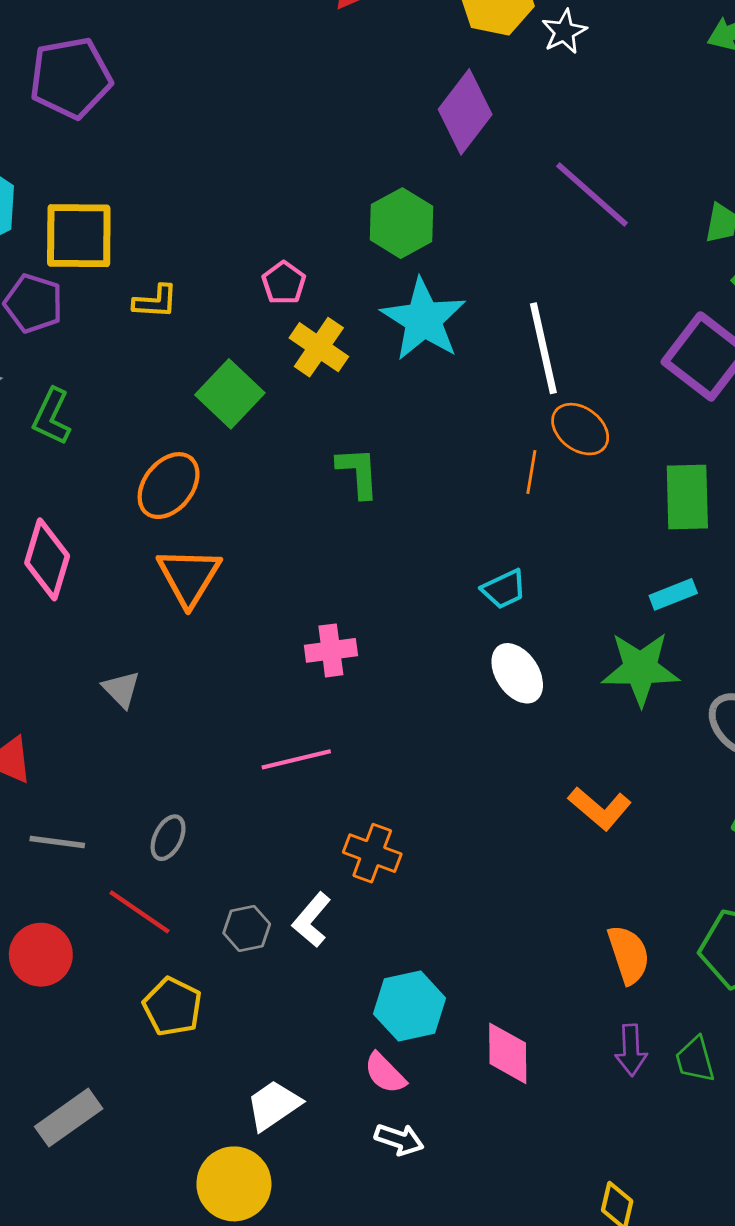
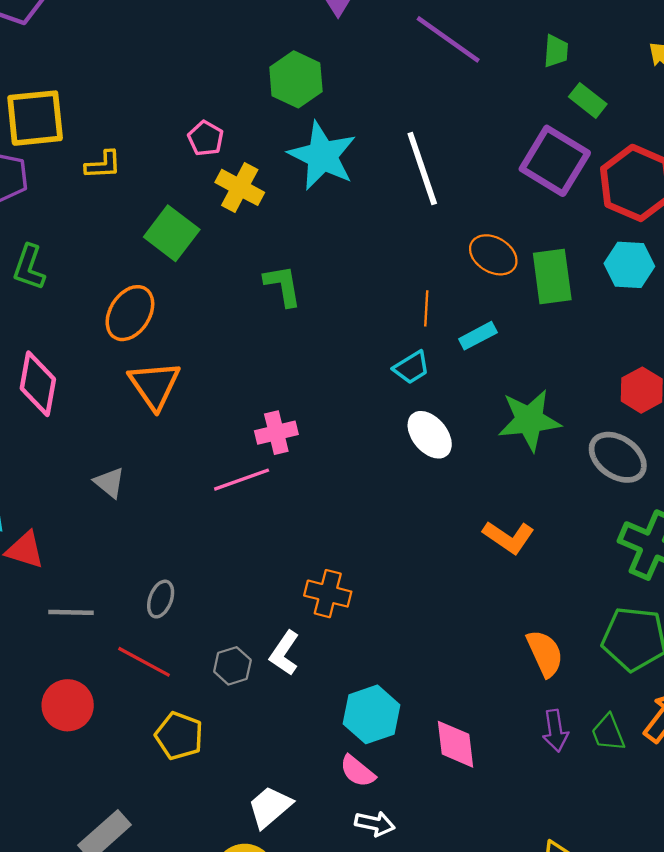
orange ellipse: (580, 429) -> (493, 255), moved
orange line: (531, 472) -> (426, 308), moved
cyan rectangle: (673, 594) -> (478, 336), moved
pink line: (296, 759) -> (242, 480), moved

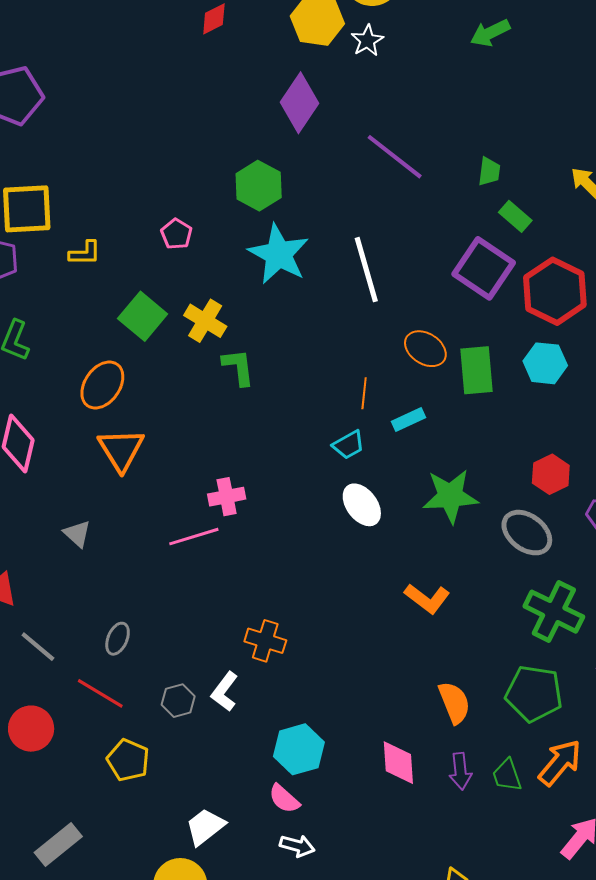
yellow cross: (240, 187) -> (205, 321), moved
gray line: (71, 612) -> (38, 647), turned 36
pink diamond: (455, 744) -> (398, 763), moved

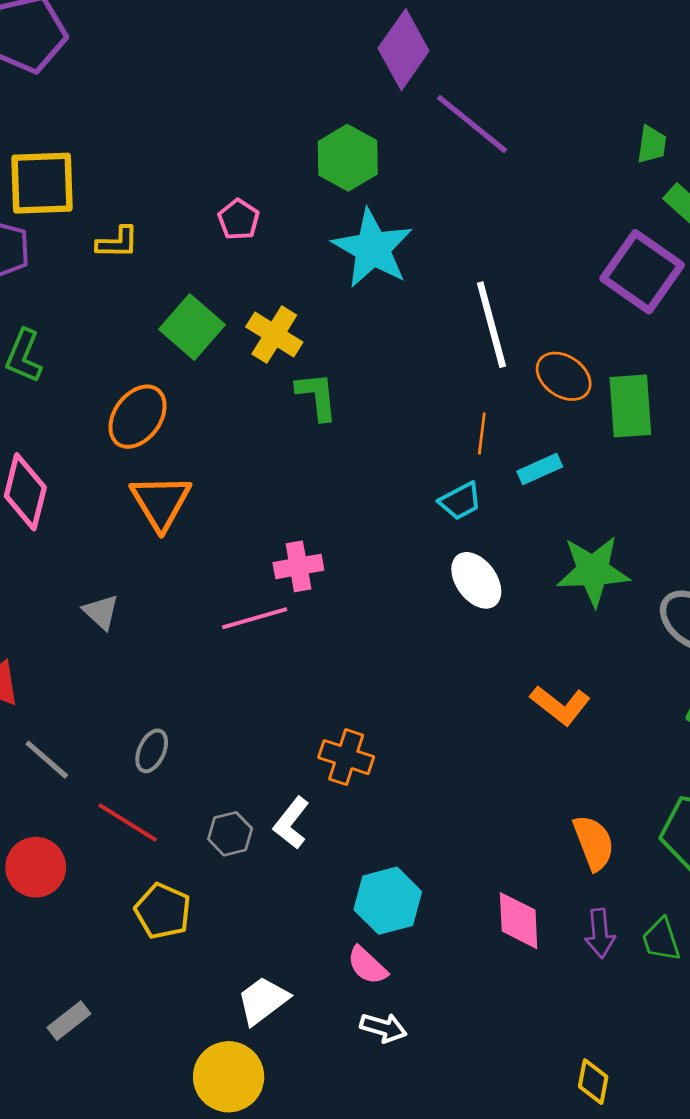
purple line: (395, 157) -> (472, 124), moved
white line: (366, 270) -> (491, 325), moved
gray rectangle: (58, 845) -> (69, 1021), size x0.7

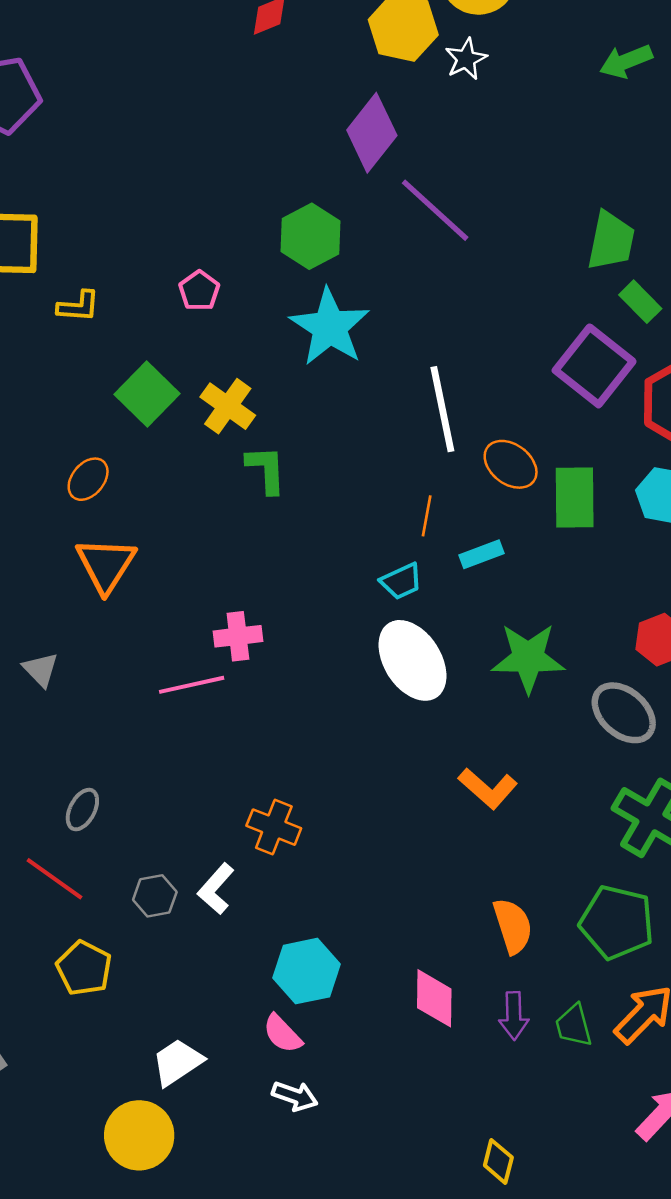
green trapezoid: (652, 144) -> (611, 241), size x1.6
orange ellipse: (138, 417) -> (88, 479), size x0.7
white ellipse: (476, 580) -> (412, 660), size x1.4

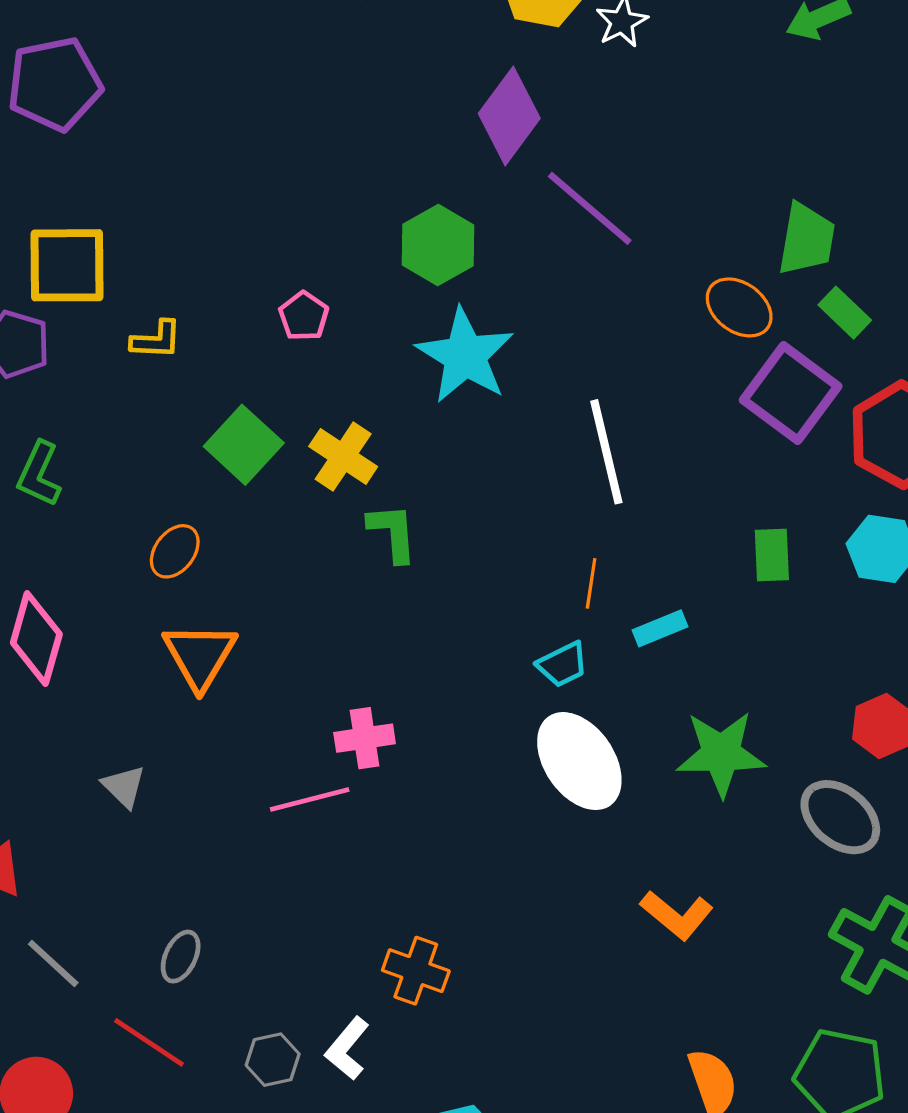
orange ellipse: (511, 464) -> (739, 307), moved
green rectangle: (575, 497) -> (772, 555), size x0.7

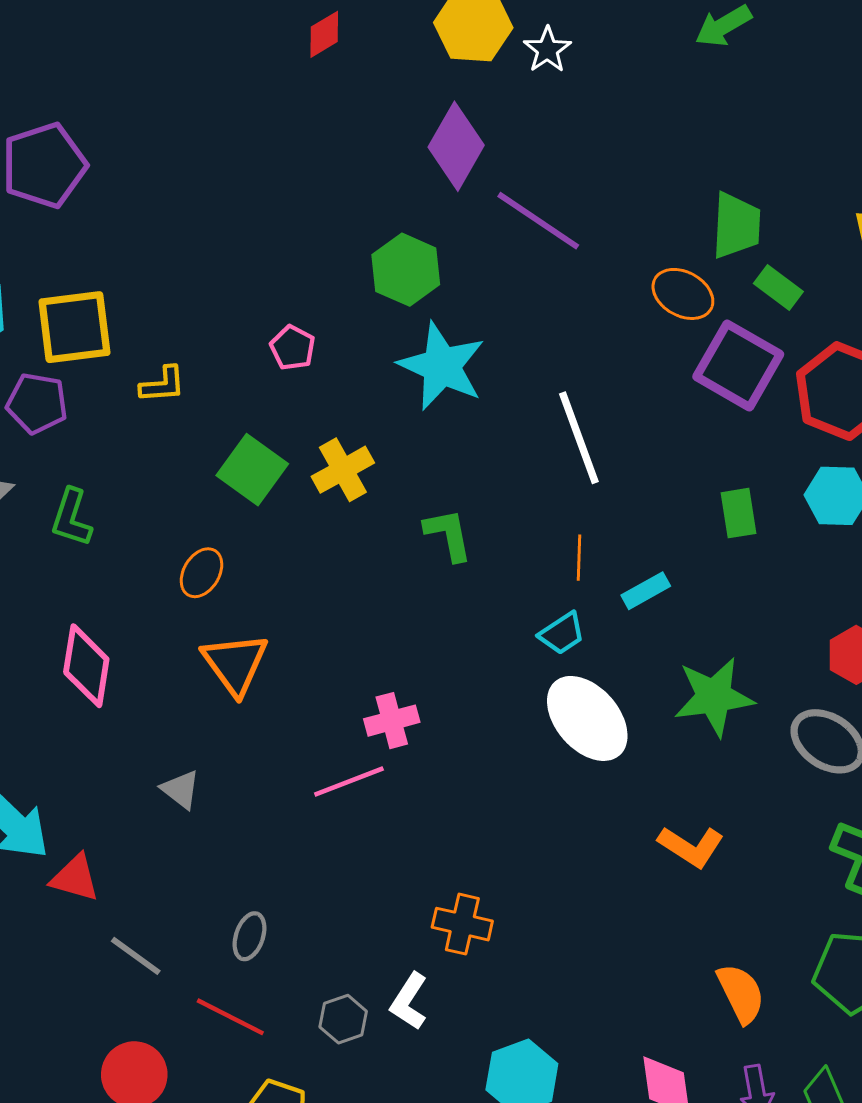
yellow cross: (343, 456) -> (343, 470), turned 34
green L-shape: (393, 533) -> (448, 535), moved

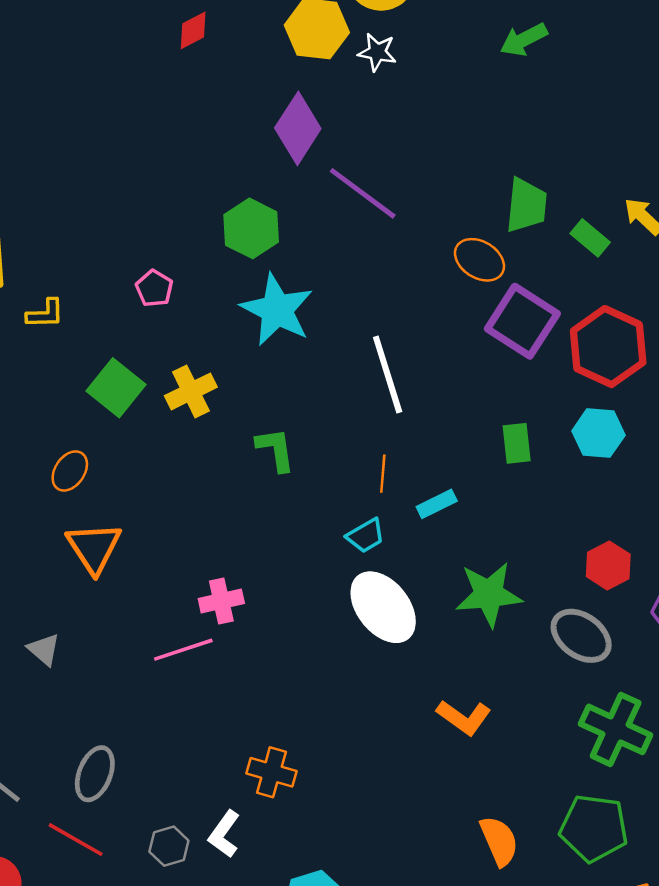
white star: (547, 50) -> (377, 52), turned -30
green rectangle: (778, 287) -> (590, 238), moved
gray ellipse: (249, 936) -> (95, 774), size x1.4

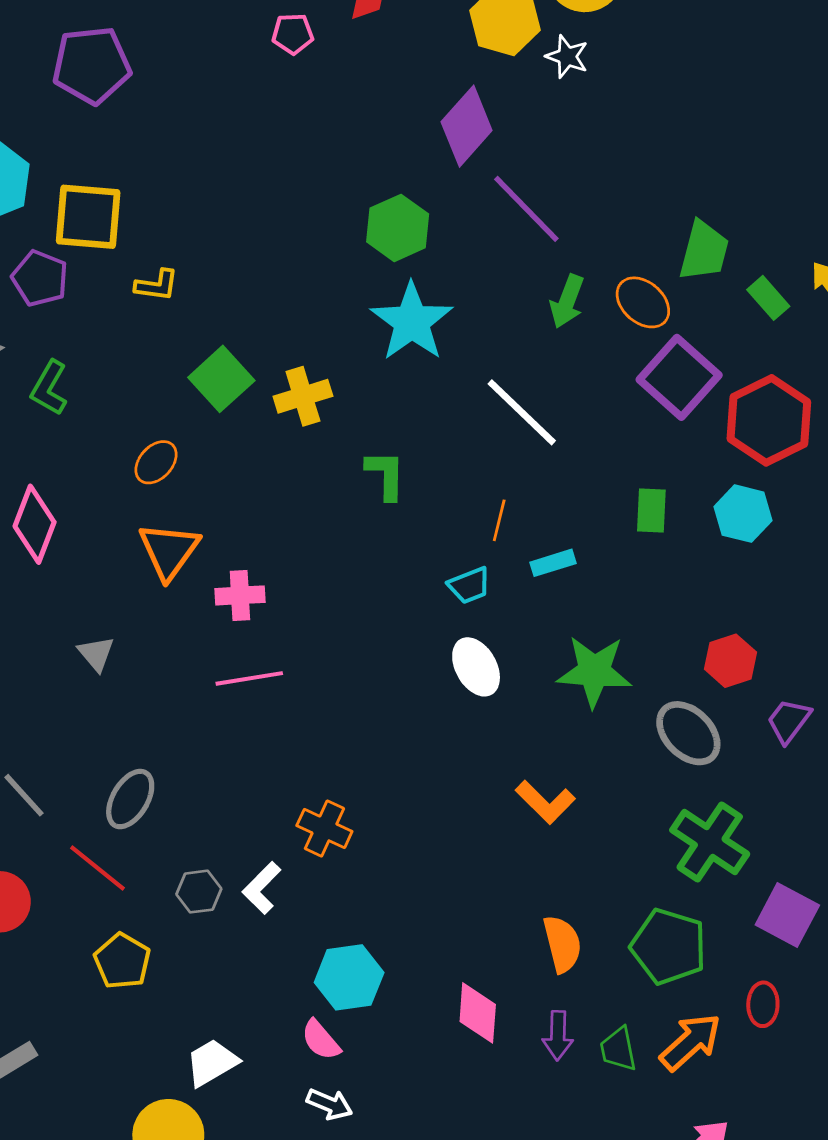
green arrow: (524, 40) -> (567, 301), moved, turned -51
pink pentagon: (154, 288) -> (293, 34), moved, turned 30
white line: (388, 375) -> (522, 412), turned -38
pink cross: (221, 601) -> (240, 595), moved
white ellipse: (383, 607) -> (476, 667), size x0.7

